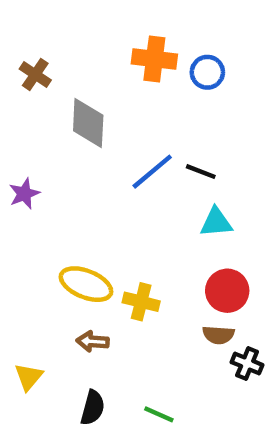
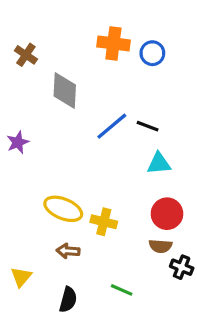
green line: (159, 414) -> (122, 290), moved

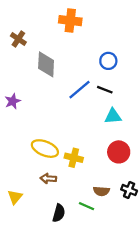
orange cross: (113, 43) -> (70, 21), moved
blue circle: (152, 53) -> (108, 61), moved
brown semicircle: (160, 246) -> (101, 191), moved
black semicircle: (68, 300) -> (59, 213), moved

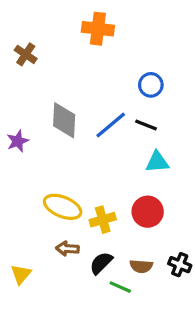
gray diamond: (46, 64) -> (64, 120), moved
red circle: (119, 152) -> (148, 212), moved
yellow cross: (74, 158) -> (103, 220), turned -30
black semicircle: (59, 213) -> (101, 263), moved, turned -150

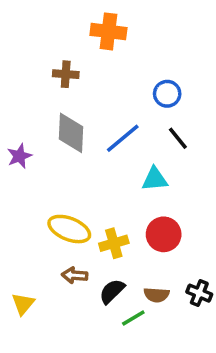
brown cross: (26, 54) -> (66, 74), moved, turned -30
black line: (146, 125) -> (178, 138), moved, turned 30
cyan triangle: (157, 162) -> (155, 179), moved
green line: (120, 287) -> (133, 318), turned -55

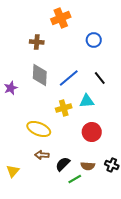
orange cross: (108, 31) -> (61, 18), turned -30
blue circle: (167, 94) -> (94, 40), moved
yellow cross: (114, 243) -> (64, 108), moved

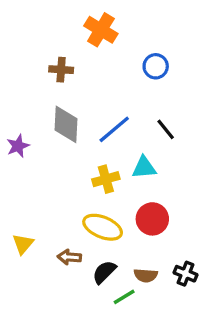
orange cross: (61, 18) -> (101, 30), turned -36
yellow ellipse: (39, 129) -> (103, 227), moved
yellow triangle: (13, 171) -> (23, 244), moved

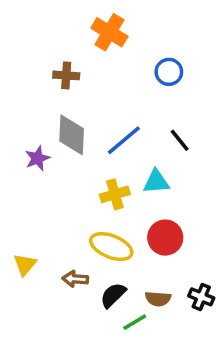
purple star: (18, 146) -> (37, 158), moved

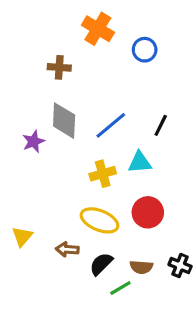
blue circle: (169, 72) -> (145, 50), moved
black line: (180, 140) -> (161, 125), turned 65

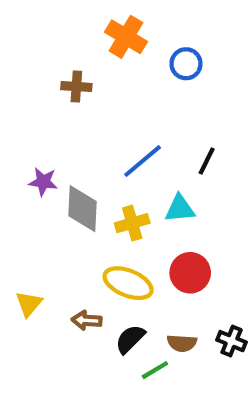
gray diamond: (64, 121) -> (83, 209), moved
purple star: (33, 141) -> (43, 182), turned 30

